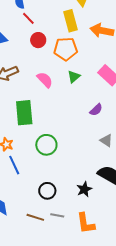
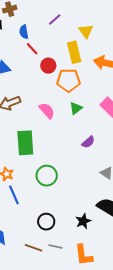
red circle: (38, 40) -> (48, 66), moved
purple semicircle: (96, 110) -> (88, 142), moved

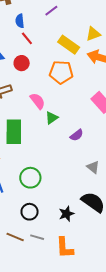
yellow triangle: (86, 31) -> (93, 34), moved, turned 42
yellow rectangle: (74, 52) -> (69, 45), turned -45
red circle: (48, 66) -> (22, 63), moved
green triangle: (76, 108) -> (52, 118), moved
green circle: (47, 176) -> (30, 178), moved

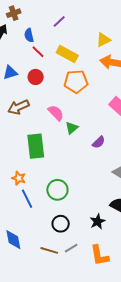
yellow rectangle: (69, 45) -> (67, 54), moved
gray line: (37, 237) -> (71, 248), turned -40

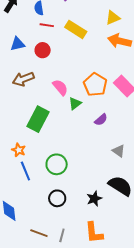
red line: (38, 52) -> (47, 25), turned -40
orange pentagon: (76, 82) -> (95, 85), moved, turned 30
green rectangle: (36, 146) -> (38, 119), turned 30
gray line: (71, 248) -> (62, 235), moved, turned -48
brown line: (49, 250) -> (39, 233), moved

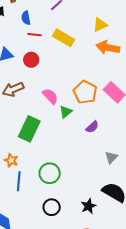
gray triangle: (119, 151) -> (111, 157), turned 40
blue line: (25, 171) -> (19, 181), turned 30

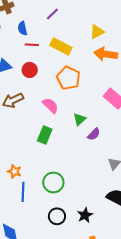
orange pentagon: (85, 92) -> (68, 78), moved
green triangle: (66, 112) -> (80, 119), moved
green rectangle: (29, 129) -> (45, 135), moved, size x0.7
black star: (89, 206) -> (85, 215), moved

